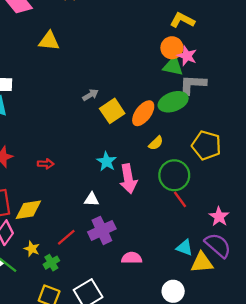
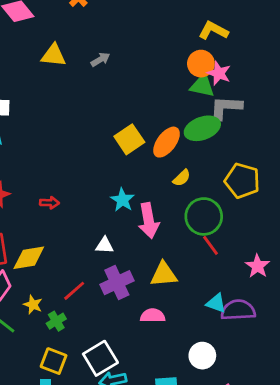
gray arrow: (90, 95) -> (100, 59), moved
purple semicircle: (218, 245) -> (238, 310), moved, turned -44
yellow triangle: (202, 263) -> (164, 274), moved

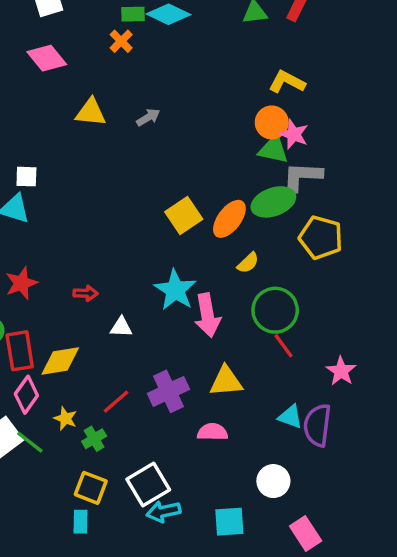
yellow pentagon: (242, 181) -> (321, 237), moved
cyan star: (122, 200) -> (175, 290), size x1.4
white triangle: (105, 245) -> (121, 327), moved
purple semicircle: (238, 310) -> (317, 425), turned -80

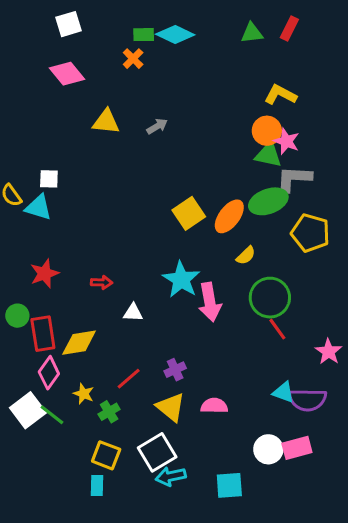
yellow triangle: (226, 381) -> (171, 407), moved, turned 44
purple cross: (169, 391) -> (175, 370), size x0.6
purple semicircle: (317, 425) -> (307, 400), turned -96
pink rectangle: (306, 533) -> (297, 448), moved, turned -72

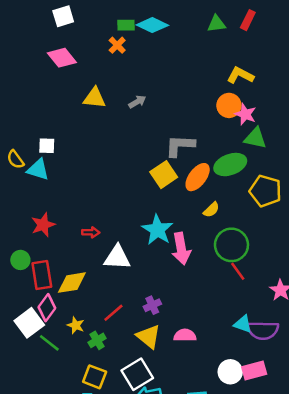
green triangle: (268, 155) -> (255, 138), moved
gray L-shape: (294, 179) -> (180, 146), moved
white triangle: (133, 313) -> (117, 257), size x1.6
white square: (28, 410) -> (29, 323), moved

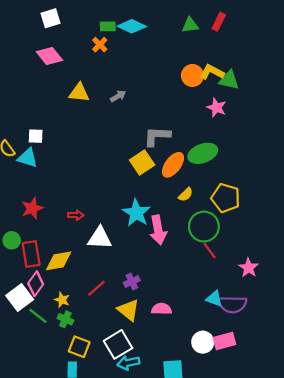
orange circle: (229, 105) -> (192, 76), moved
green triangle: (255, 138) -> (229, 80), moved
yellow pentagon: (265, 191) -> (226, 198), moved
green cross: (97, 340) -> (65, 319), moved, turned -35

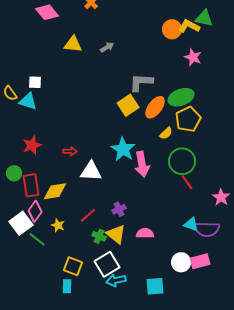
green triangle: (229, 80) -> (204, 18), moved
yellow pentagon: (226, 198) -> (188, 119), moved, turned 30
green cross: (65, 319) -> (99, 236), moved

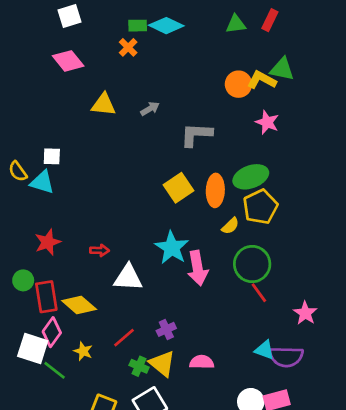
gray L-shape: (141, 82) -> (196, 135), moved
orange ellipse: (155, 107) -> (215, 190), turned -35
yellow diamond: (55, 191) -> (79, 305), turned 50
white square: (21, 223) -> (33, 349), turned -35

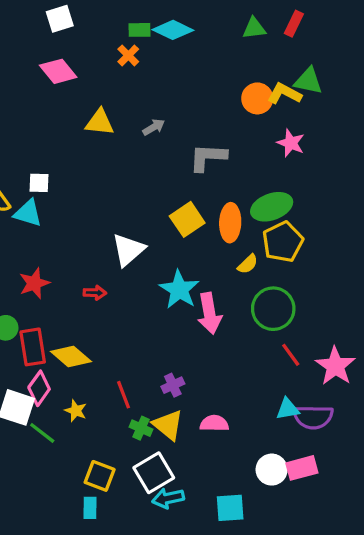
white triangle: (128, 278) -> (128, 250), moved, turned -44
red line: (259, 293) -> (291, 355), moved
pink star: (305, 313) -> (335, 366), size x1.4
red line: (124, 338) -> (123, 395), turned -70
cyan triangle: (264, 350) -> (288, 409), turned -30

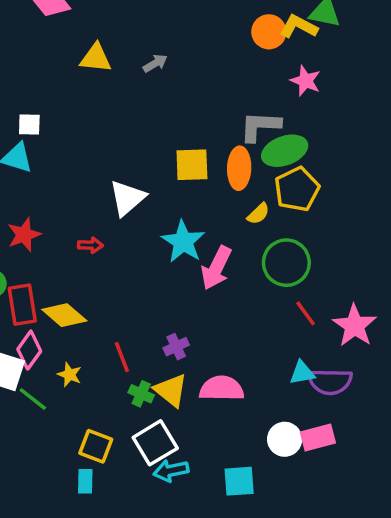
gray L-shape: (208, 157) -> (260, 126), moved
yellow square: (187, 219) -> (192, 165), turned 32
pink arrow: (209, 313) -> (216, 268), turned 36
pink semicircle: (214, 423) -> (222, 389), size x1.4

